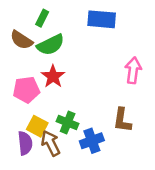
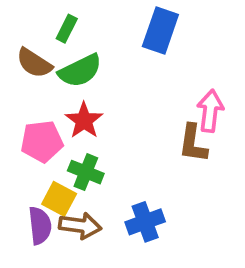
blue rectangle: (102, 19) -> (160, 31), turned -76
brown L-shape: (122, 120) -> (193, 143), moved
green cross: (68, 123) -> (86, 172), moved
brown arrow: (51, 143) -> (80, 226), turned 125

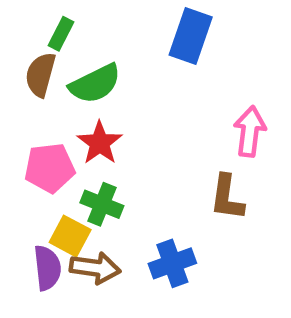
green rectangle: (67, 29) -> (61, 34), moved
brown semicircle: (34, 63) -> (41, 75), turned 72
brown L-shape: (193, 143) -> (227, 197), moved

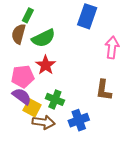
pink arrow: (250, 131) -> (112, 47), moved
green cross: (102, 204) -> (55, 99), moved
purple semicircle: (47, 268) -> (22, 96), moved, turned -48

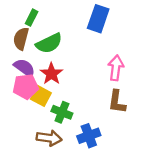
pink arrow: (112, 47) -> (116, 68), moved
purple semicircle: (22, 96) -> (24, 68), moved
yellow square: (32, 108) -> (41, 96), moved

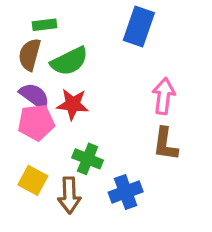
green rectangle: (32, 18) -> (44, 25), turned 56
red star: (51, 74) -> (73, 104), turned -30
yellow square: (41, 96) -> (33, 180), moved
brown arrow: (49, 138) -> (69, 195), turned 80

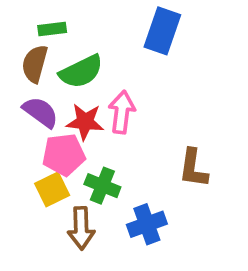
pink arrow: (164, 96) -> (122, 112), moved
pink pentagon: (36, 122) -> (64, 155), moved
yellow square: (33, 180) -> (52, 189), moved, turned 36

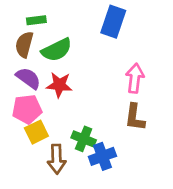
pink arrow: (122, 112) -> (135, 78), moved
pink pentagon: (64, 155) -> (27, 109), moved
green cross: (102, 186) -> (84, 139), moved

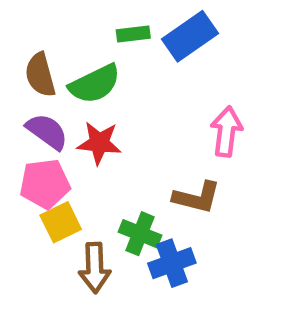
green rectangle: (36, 20) -> (133, 34), moved
blue rectangle: (113, 22) -> (190, 36), turned 36
brown semicircle: (24, 44) -> (40, 75), turned -30
brown L-shape: (135, 117) -> (197, 197), moved, turned -84

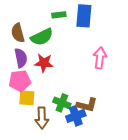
blue rectangle: (190, 36) -> (84, 16), turned -50
purple semicircle: (47, 132) -> (21, 58), turned 42
brown L-shape: (197, 197) -> (87, 105), moved
yellow square: (61, 222) -> (27, 98), turned 30

